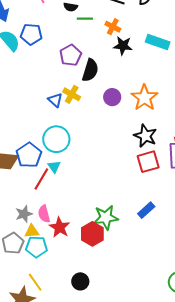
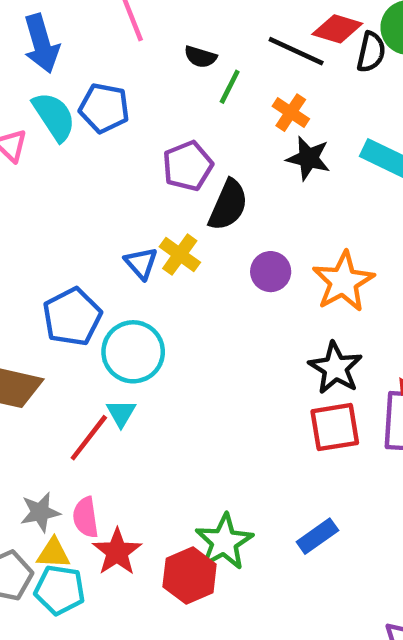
green line: (85, 19) -> (230, 87), turned -70
blue pentagon: (29, 155) -> (72, 317), moved
green star: (106, 217) -> (224, 542), turned -30

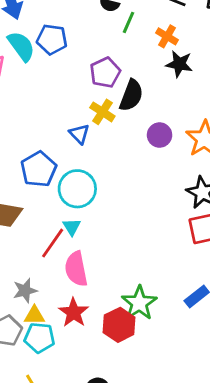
yellow cross: (180, 255) -> (102, 112), moved
pink semicircle: (86, 517) -> (76, 269), moved, size x1.4

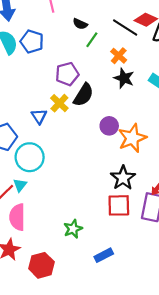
purple circle: (160, 135) -> (109, 126), moved
green star: (139, 303) -> (73, 229), moved, size x0.7

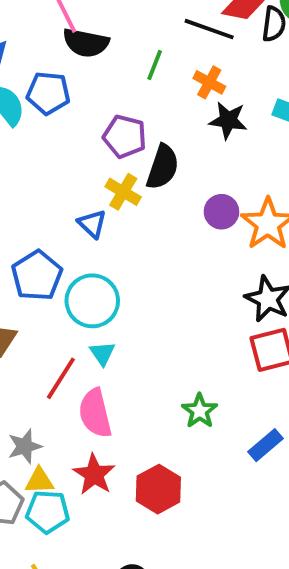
black semicircle: (80, 24) -> (86, 43), moved, size x1.6
purple pentagon: (67, 74) -> (125, 136), turned -30
cyan triangle: (20, 185) -> (102, 353), moved

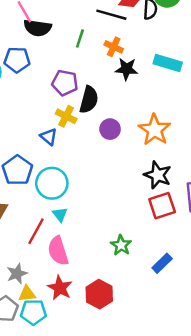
purple circle: (221, 212) -> (110, 129), moved

